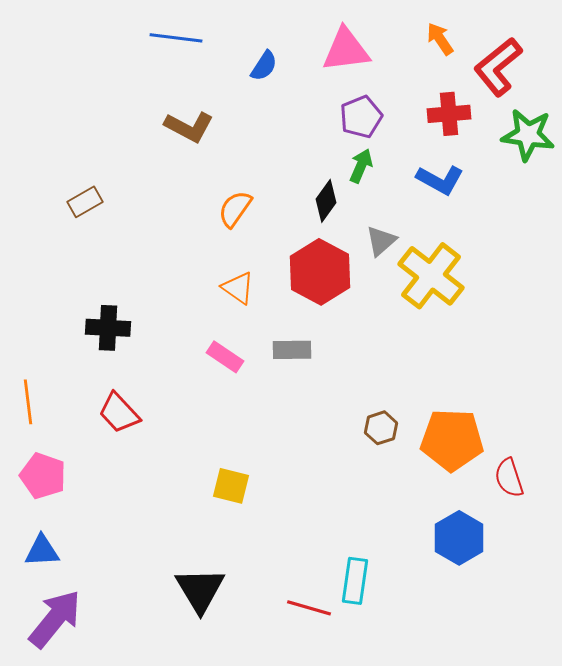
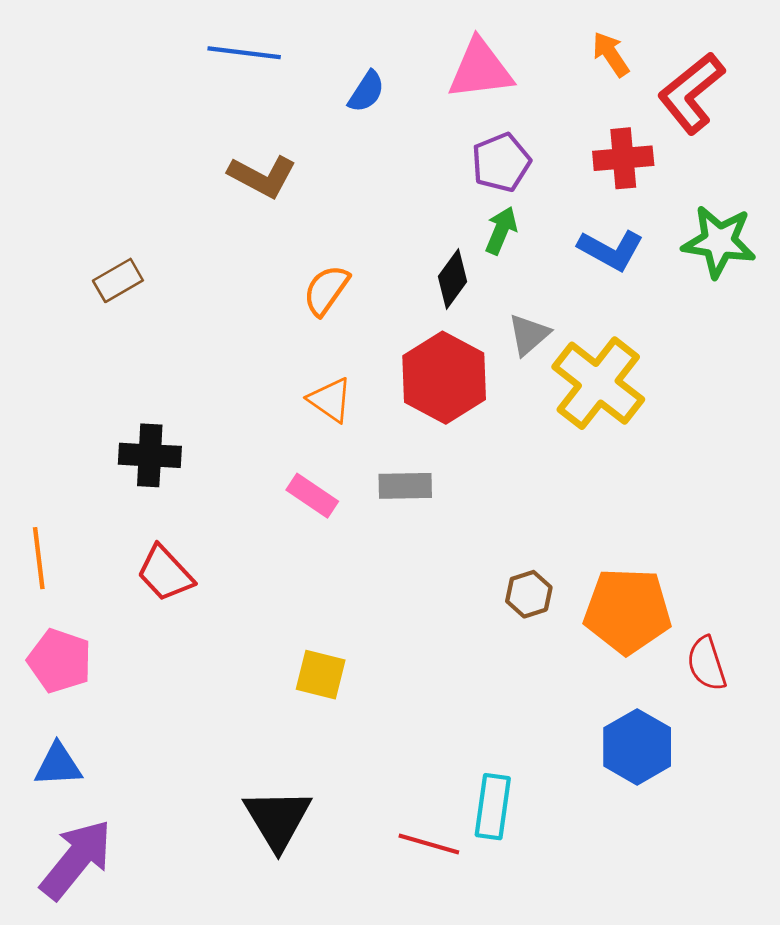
green star: (528, 135) -> (719, 242), moved

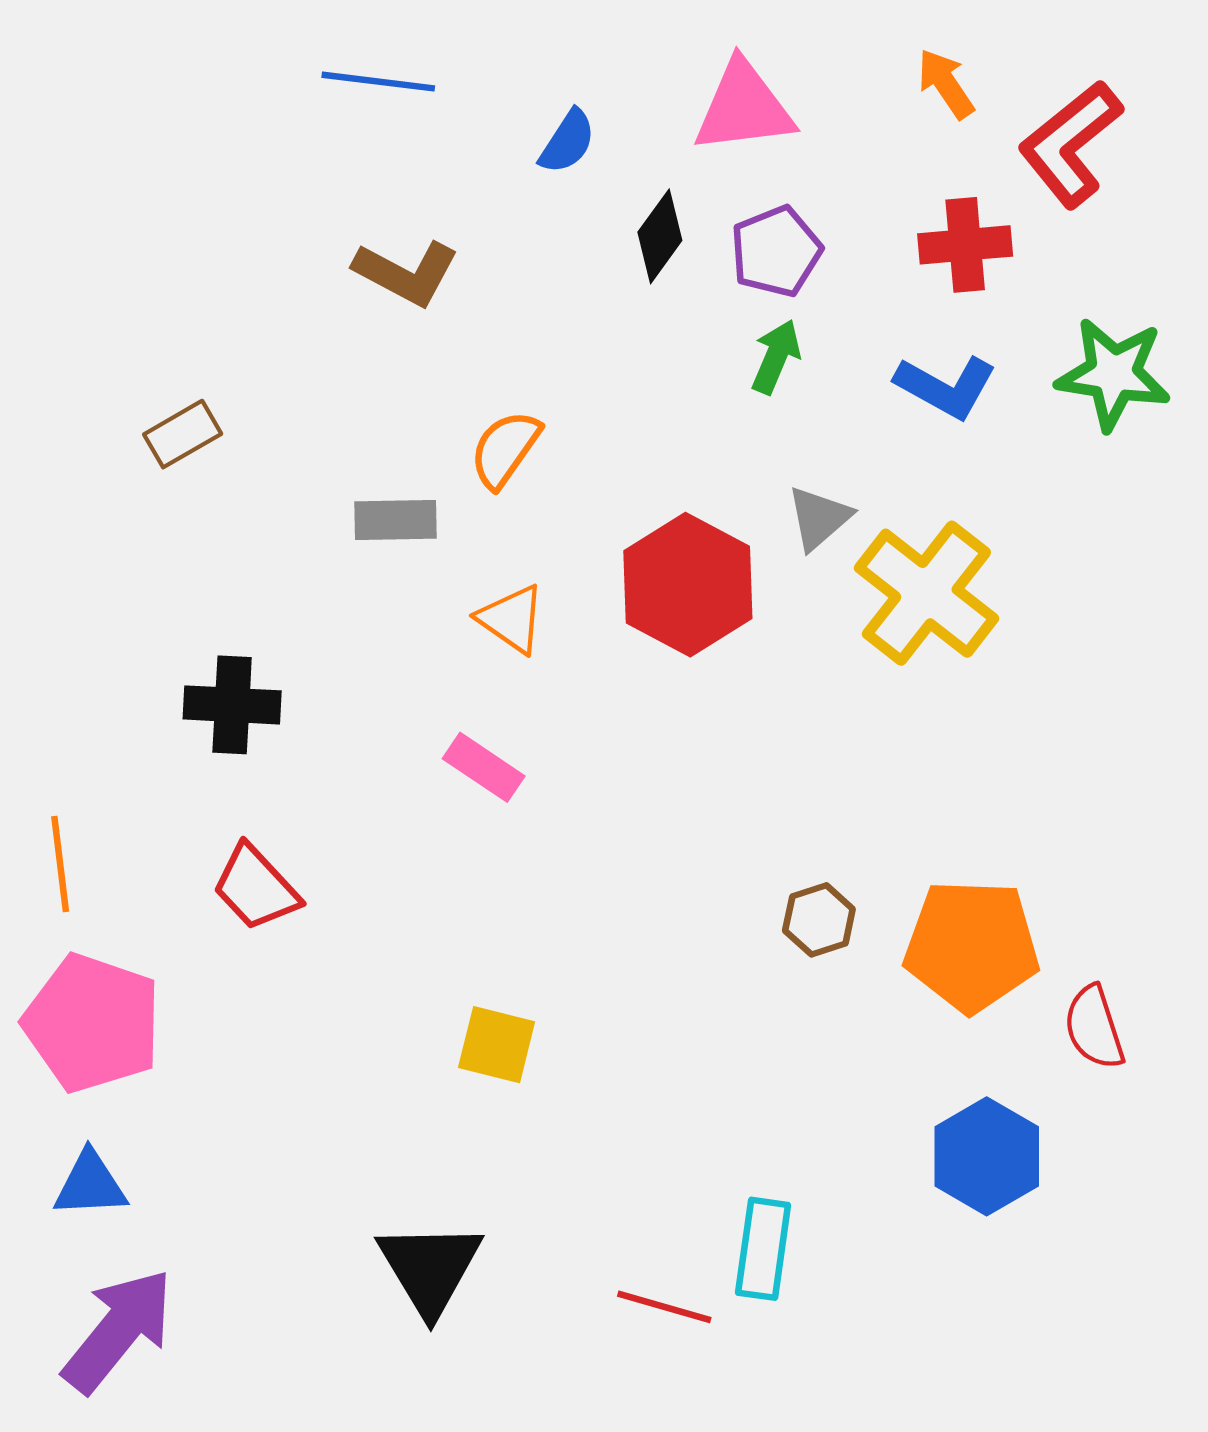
black diamond: (452, 279) -> (660, 236), moved
gray rectangle: (405, 486) -> (395, 520), moved
pink pentagon: (60, 661) -> (92, 1023), size x1.4

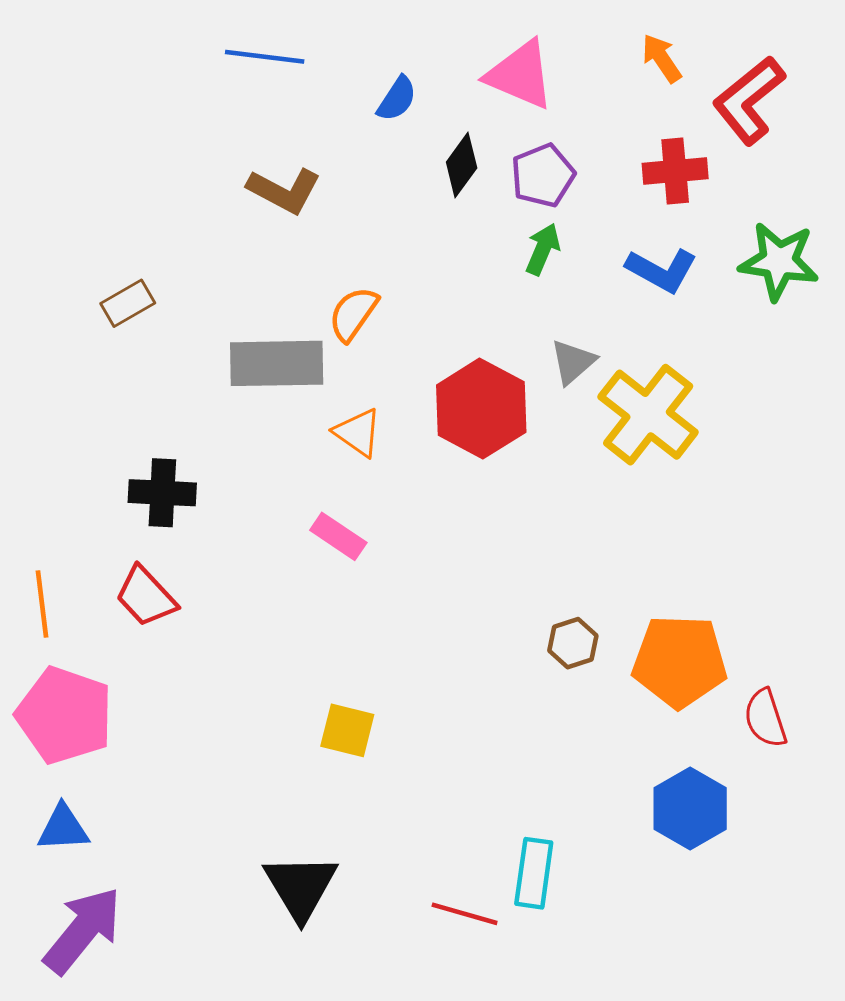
pink triangle: (744, 107) -> (520, 75), turned 30
gray rectangle: (395, 520) -> (277, 363), size x1.6
red trapezoid: (256, 888) -> (146, 597), moved

